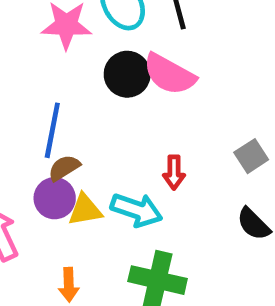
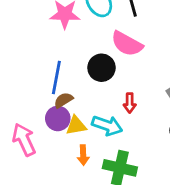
black circle: (127, 74) -> (101, 68), moved
orange arrow: (69, 285) -> (83, 155), moved

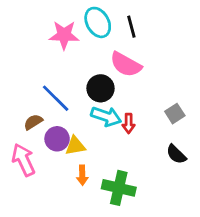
blue line: (56, 78) -> (56, 98), turned -56
brown semicircle: (63, 100) -> (33, 122), moved
cyan arrow: (107, 126) -> (106, 116), moved

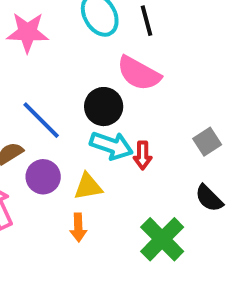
pink star: (64, 35) -> (28, 32), moved
yellow triangle: (75, 146) -> (88, 187), moved
green cross: (119, 188) -> (162, 239), moved, turned 32

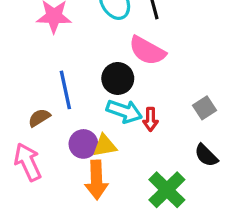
blue line: (41, 120) -> (65, 90), turned 33
purple circle: (43, 177) -> (83, 144), moved
orange arrow: (78, 228) -> (96, 180), size x1.6

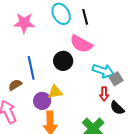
cyan arrow: (124, 111) -> (103, 71), moved
red arrow: (150, 119) -> (104, 94), moved
yellow triangle: (105, 146) -> (55, 92), moved

